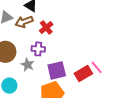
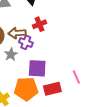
brown arrow: (24, 22) -> (17, 33), moved
red rectangle: (83, 73) -> (52, 89), moved

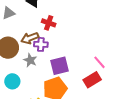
red cross: (40, 24) -> (49, 23), turned -32
red rectangle: (52, 89) -> (92, 80), moved

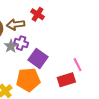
purple cross: (41, 44) -> (21, 43), moved
purple square: (59, 66) -> (38, 58), turned 36

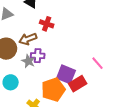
purple square: (38, 58) -> (66, 74), moved
red rectangle: (66, 80) -> (78, 84), moved

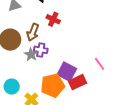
brown arrow: (28, 39) -> (33, 32), turned -54
cyan circle: (11, 82) -> (12, 87), moved

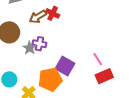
brown arrow: (33, 32) -> (38, 17), moved, turned 36
red rectangle: (77, 82) -> (104, 76), moved

